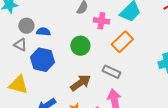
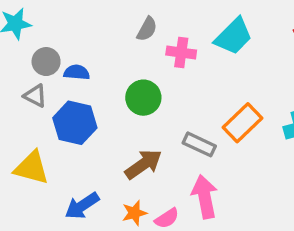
orange rectangle: (122, 42) -> (243, 123), moved

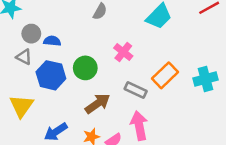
pink cross: (181, 53) -> (123, 52), moved, turned 30
green circle: (143, 98) -> (85, 68), moved
yellow triangle: (32, 168) -> (21, 106), turned 50

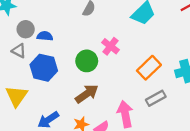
green circle: (85, 68) -> (87, 61), moved
gray rectangle: (136, 90) -> (156, 98), moved, turned -54

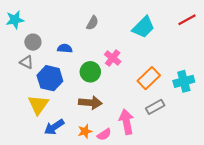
blue semicircle: (45, 36) -> (65, 48), moved
brown arrow: (87, 94) -> (90, 103), turned 40
yellow triangle: (17, 96) -> (38, 105), moved

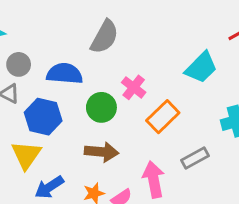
gray semicircle: (92, 23) -> (104, 37), size x1.6
cyan trapezoid: (143, 27) -> (201, 68), moved
blue semicircle: (65, 48) -> (65, 74), size x1.6
orange rectangle: (149, 78) -> (163, 117), moved

